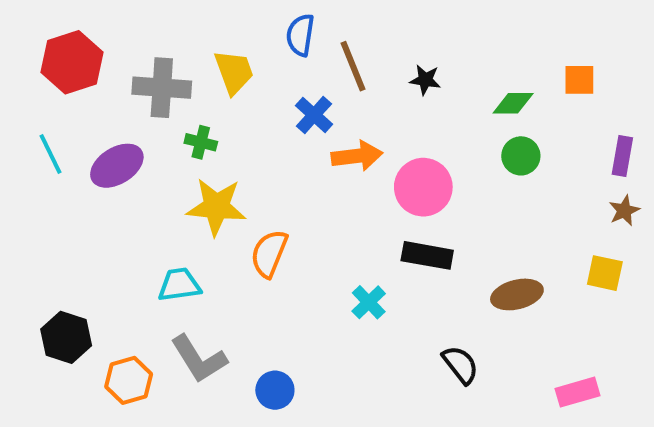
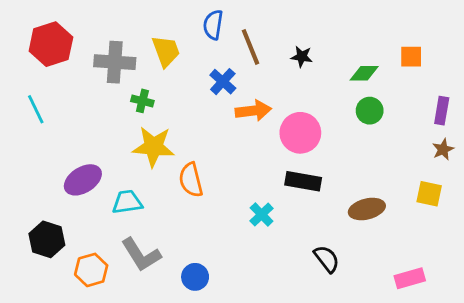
purple ellipse: (117, 166) -> (83, 180), moved
orange semicircle: (269, 254) -> (191, 180), turned -36

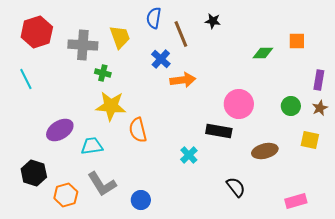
black star: (302, 57) -> (213, 21), moved
green circle: (370, 111) -> (291, 106), moved
pink circle: (300, 133) -> (239, 104), moved

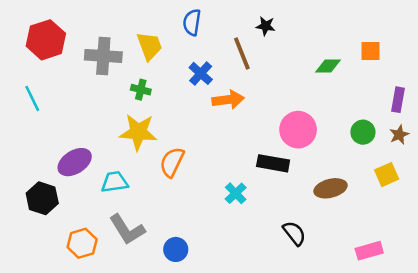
brown line: (181, 34) -> (242, 53), moved
green cross: (103, 73) -> (141, 90), moved
orange semicircle: (138, 130) -> (172, 162), turned 40
yellow square: (310, 140) -> (387, 175), turned -36
black hexagon: (34, 173) -> (42, 198), moved

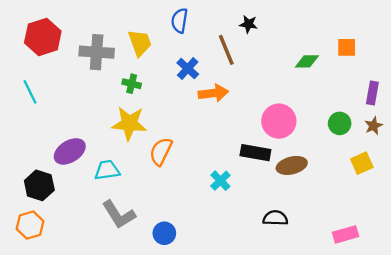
brown ellipse: (330, 188) -> (292, 165), moved
black semicircle: (294, 233) -> (275, 218), turned -50
orange hexagon: (82, 243) -> (30, 225), moved

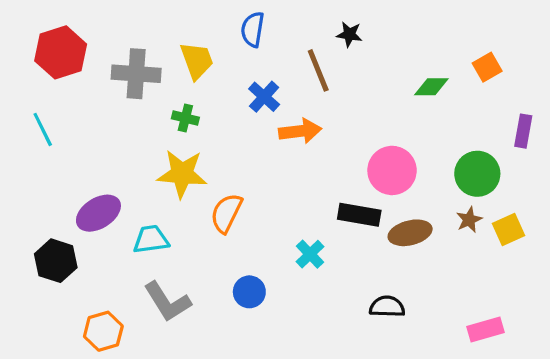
orange square: (347, 47) -> (487, 67), turned -30
green circle: (340, 123) -> (477, 174), size x1.4
brown star: (373, 126) -> (469, 220), moved
orange hexagon: (30, 225) -> (103, 331), moved
blue circle: (164, 233) -> (249, 292), moved

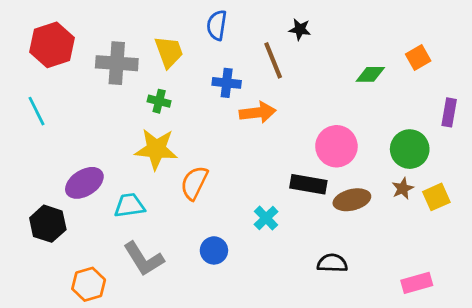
blue cross: (264, 97) -> (227, 83), turned -36

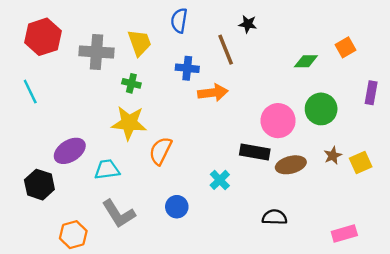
green circle: (410, 149) -> (321, 109), moved

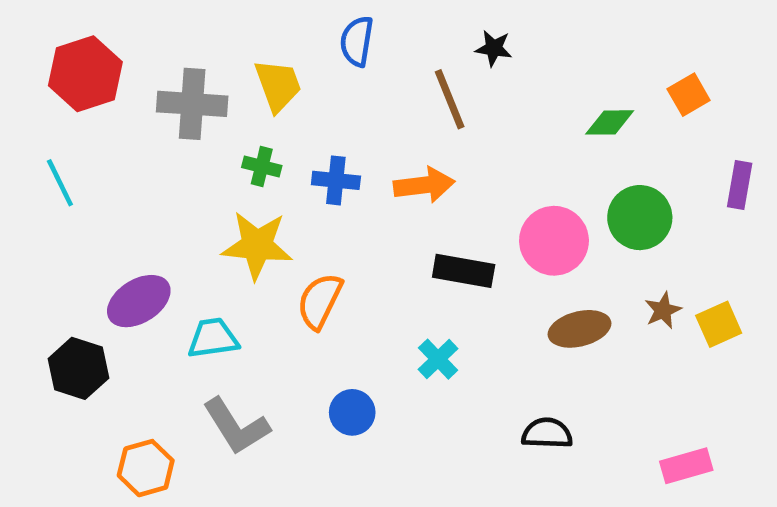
blue cross: (187, 68) -> (336, 180), moved
black rectangle: (255, 152) -> (464, 271), moved

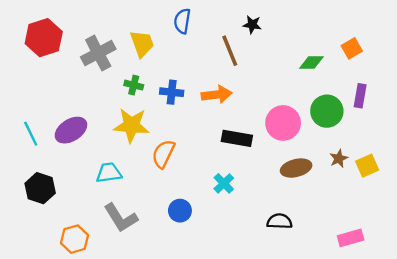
gray cross: (192, 104) -> (98, 53), turned -32
cyan line: (60, 183) -> (31, 134), moved
purple rectangle: (740, 185) -> (360, 96), moved
purple ellipse: (139, 301) -> (71, 130), moved

